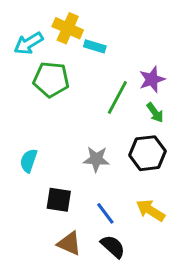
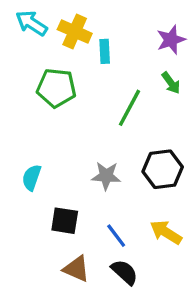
cyan arrow: (29, 43) -> (32, 23), moved, turned 64
cyan rectangle: (95, 46) -> (105, 51), turned 70
purple star: (152, 79) -> (171, 40), moved
green arrow: (155, 113) -> (171, 83), moved

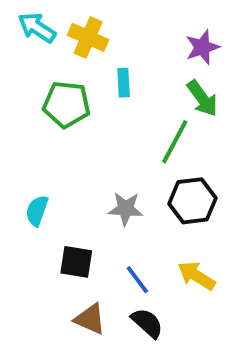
cyan rectangle: (105, 51) -> (124, 83), moved
green arrow: (171, 83) -> (202, 98), size x1.4
green line: (129, 108) -> (175, 142), moved

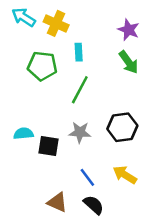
purple star: (202, 47) -> (129, 30), turned -30
green line: (175, 142) -> (80, 90), moved
cyan semicircle: (37, 211) -> (24, 134), turned 66
black square: (76, 262) -> (49, 146), moved

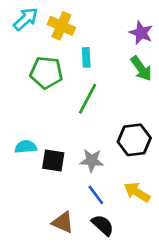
cyan arrow: (24, 17) -> (26, 19), turned 105
gray star: (80, 132) -> (92, 161), moved

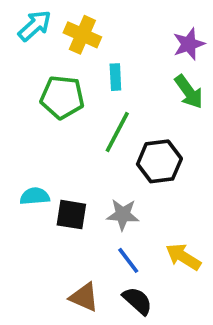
purple star: (141, 33) -> (189, 44), turned 30
black hexagon: (134, 140) -> (159, 161), moved

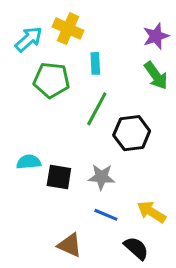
cyan arrow: (35, 26) -> (29, 39), moved
blue line: (128, 260) -> (106, 215), turned -30
black semicircle: (137, 301) -> (136, 248), moved

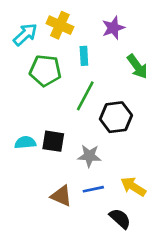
purple star: (156, 36) -> (113, 28), moved
black square: (59, 177) -> (53, 141), moved
blue line: (106, 215) -> (93, 189), turned -35
brown triangle: (70, 245) -> (61, 196), moved

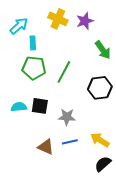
yellow cross: (60, 25) -> (58, 19), moved
cyan rectangle: (84, 56) -> (33, 43), moved
green pentagon: (45, 70) -> (34, 68), moved
black hexagon: (116, 117) -> (100, 88), moved
black semicircle: (120, 219) -> (103, 164), moved, turned -84

